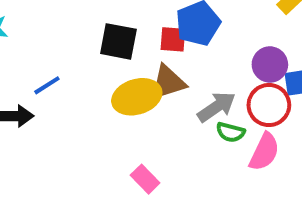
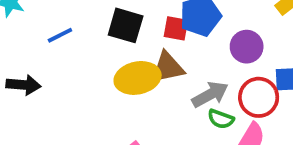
purple circle: (270, 64) -> (247, 47), moved
blue line: (47, 85) -> (60, 35), moved

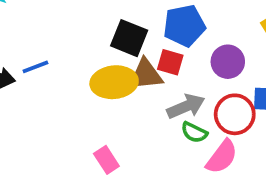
black square: (126, 25) -> (129, 38), moved
red square: (176, 28) -> (170, 62), moved
blue line: (60, 35) -> (35, 67), moved

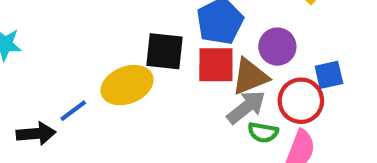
red square: (170, 62) -> (216, 65), size x1.4
brown triangle: (146, 75) -> (250, 77), moved
yellow ellipse: (114, 82) -> (127, 85), moved

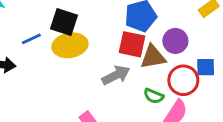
black square: (165, 51) -> (64, 22), moved
gray arrow: (246, 107) -> (116, 75), moved
blue line: (73, 111) -> (31, 39), moved

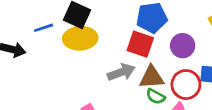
brown triangle: (153, 57) -> (152, 77), moved

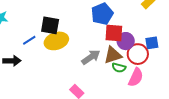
red square: (140, 44) -> (114, 33), moved
purple circle: (183, 46) -> (126, 41), moved

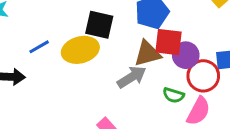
black square: (50, 25) -> (99, 25), moved
brown triangle: (113, 55) -> (148, 54), moved

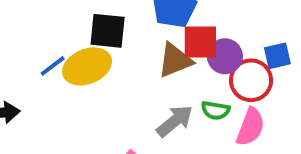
blue line: (39, 47) -> (53, 66), moved
gray arrow: (132, 77) -> (175, 121), moved

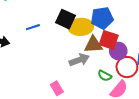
yellow ellipse: (87, 66) -> (81, 27), moved
gray arrow: (175, 121) -> (79, 60), moved

